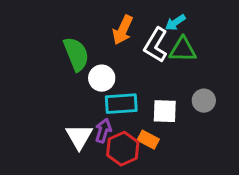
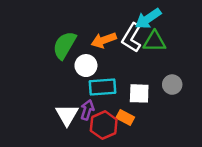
cyan arrow: (175, 23) -> (148, 19), size x1.5
orange arrow: (123, 30) -> (104, 40), moved, turned 45
green semicircle: (76, 54) -> (64, 45), turned -128

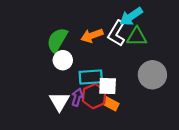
white circle: (86, 66) -> (63, 60), moved
gray circle: (172, 85) -> (152, 75), size x1.6
white square: (139, 93) -> (108, 86), moved
red hexagon: (104, 125) -> (94, 96), moved

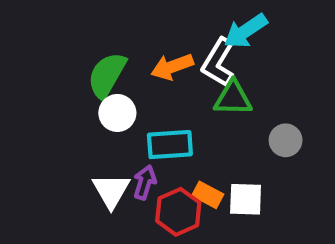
green triangle: (137, 37) -> (233, 98), moved
gray circle: (152, 75) -> (286, 140), size x0.6
white square: (108, 86) -> (246, 199), moved
red hexagon: (94, 96) -> (178, 212), moved

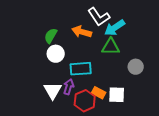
cyan arrow: (246, 31) -> (115, 28), moved
white L-shape: (218, 63) -> (99, 17), moved, turned -65
orange arrow: (172, 67) -> (82, 32), turned 36
green semicircle: (107, 75) -> (51, 36), size x0.7

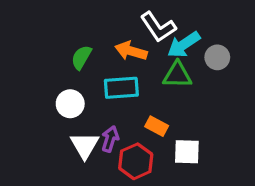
white circle: (56, 54) -> (70, 104), moved
gray circle: (136, 67) -> (217, 57), moved
cyan rectangle: (81, 69) -> (121, 88), moved
orange rectangle: (99, 93) -> (157, 126), moved

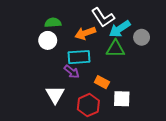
orange arrow: (131, 51) -> (85, 33), turned -36
green semicircle: (81, 57) -> (53, 23), moved, turned 56
white circle: (70, 104) -> (48, 40), moved
purple arrow: (110, 139) -> (72, 72), moved, turned 112

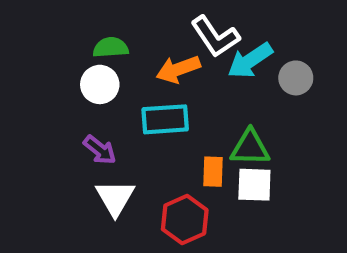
green triangle: (115, 49) -> (250, 148), moved
purple arrow: (72, 72) -> (100, 150), moved
orange rectangle: (102, 82) -> (213, 172), turned 64
white square: (122, 99) -> (254, 185), moved

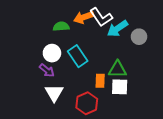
green semicircle: (111, 47) -> (61, 26), moved
orange arrow: (178, 69) -> (84, 17), moved
white circle: (100, 84) -> (52, 53), moved
cyan rectangle: (165, 119) -> (78, 56), turned 60

